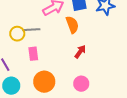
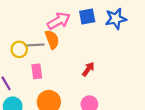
orange semicircle: (72, 25) -> (52, 40), moved

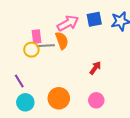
pink rectangle: (37, 71) -> (36, 36), moved

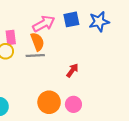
gray line: (46, 46) -> (35, 56), moved
orange circle: (59, 98) -> (49, 102), moved

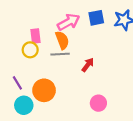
red arrow: (72, 70) -> (88, 65), moved
orange circle: (49, 102) -> (44, 90), moved

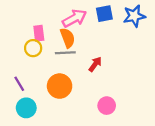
orange circle: (44, 90) -> (60, 86), moved

